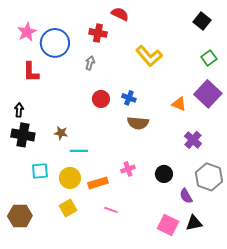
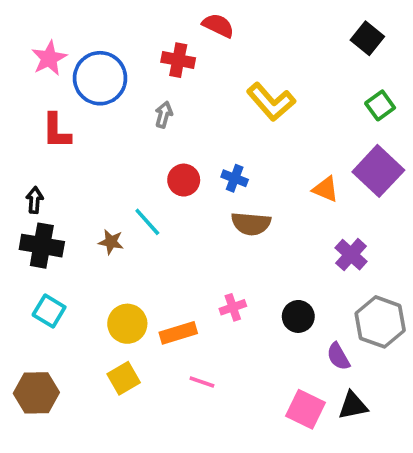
cyan line: (79, 151) -> (147, 222), moved, turned 48
cyan square: (40, 171) -> (49, 311), moved, turned 36

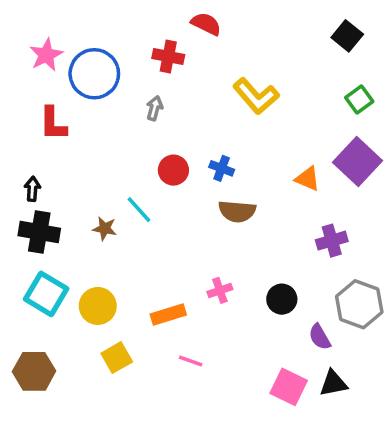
purple cross: (351, 255) -> (332, 241), turned 32
cyan square: (49, 311) -> (46, 294), size x1.4
yellow circle: (127, 324) -> (98, 306), moved

